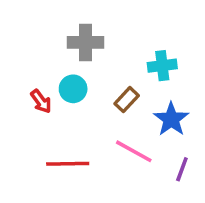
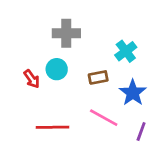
cyan cross: (162, 66) -> (126, 51), turned -30
brown rectangle: (127, 100) -> (98, 77), turned 36

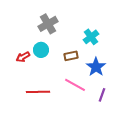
gray cross: (66, 33) -> (48, 24), turned -30
red arrow: (32, 79) -> (23, 57), turned 96

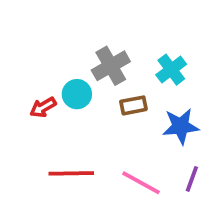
gray cross: (48, 24) -> (111, 66), moved
blue star: (96, 67) -> (181, 126), turned 30
pink line: (75, 85) -> (141, 183), moved

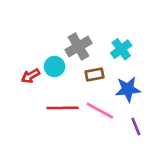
red line: (71, 173) -> (62, 108), moved
purple line: (192, 179) -> (136, 127), turned -42
pink line: (141, 183) -> (100, 111), moved

